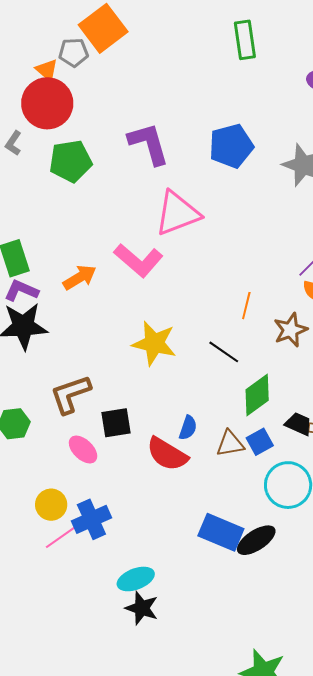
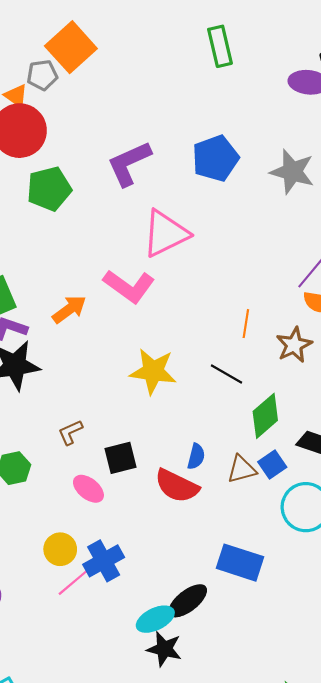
purple L-shape: (149, 144) -> (129, 163), turned -93
brown L-shape: (70, 394) -> (70, 432), size x0.6
black ellipse: (256, 540) -> (188, 601), moved

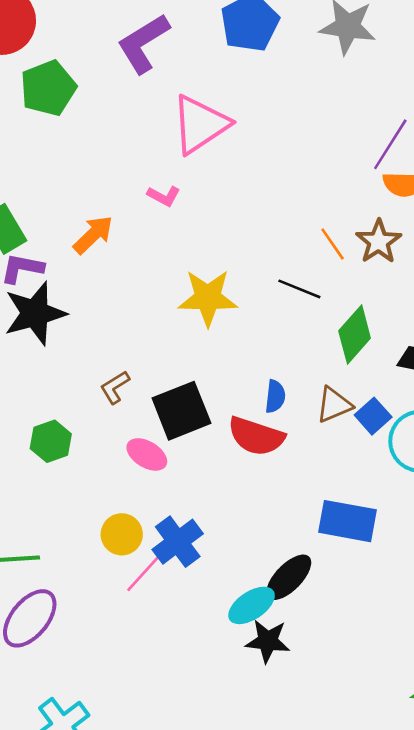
pink L-shape: (129, 286) -> (164, 196), size x0.5
orange line: (246, 324) -> (333, 244), moved, turned -36
black square: (120, 458) -> (181, 411), size x1.4
blue square: (272, 464) -> (373, 416), moved

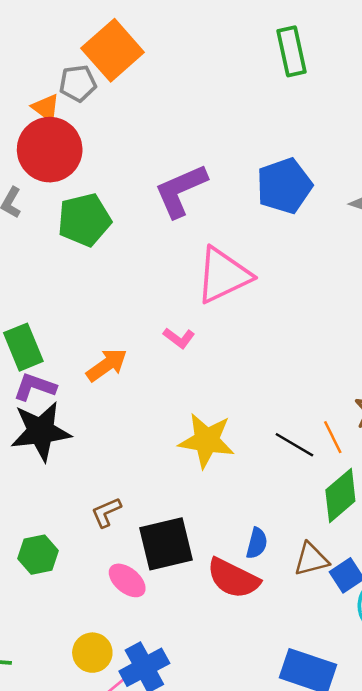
orange line: (333, 244) -> (333, 437), moved

